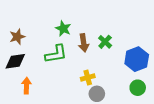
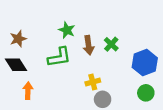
black diamond: (15, 61) -> (16, 65), turned 65

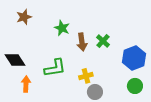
brown star: (18, 39) -> (24, 17), moved
green L-shape: (59, 57) -> (55, 68), moved

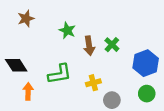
gray circle: (95, 92) -> (112, 100), moved

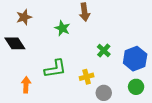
green cross: (112, 45) -> (104, 50), moved
brown arrow: (89, 46) -> (85, 12), moved
black diamond: (16, 65) -> (15, 43), moved

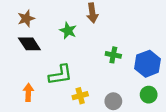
black diamond: (15, 43) -> (29, 44), moved
green cross: (104, 50) -> (113, 55), turned -32
yellow cross: (87, 77) -> (80, 96), moved

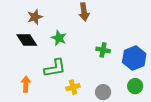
brown star: (26, 18) -> (35, 17), moved
green star: (68, 31) -> (59, 38), moved

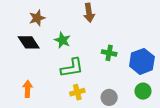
green L-shape: (55, 68) -> (72, 68), moved

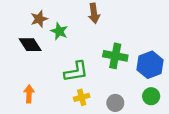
green star: (62, 40) -> (59, 31), moved
green cross: (109, 53) -> (115, 56), size x1.5

